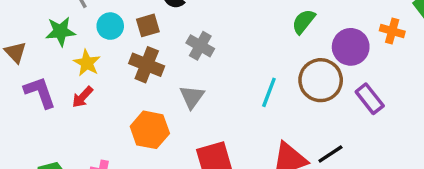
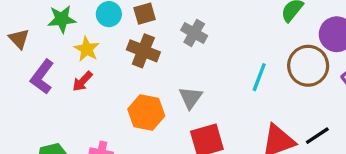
purple L-shape: (40, 92) -> (42, 77), turned -124
gray triangle: (192, 97) -> (190, 98), moved

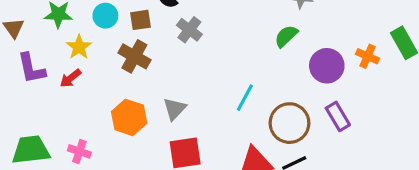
gray cross: (194, 33) -> (189, 30), moved
brown circle: (308, 66) -> (289, 123), moved
purple L-shape: (42, 77) -> (31, 68), turned -56

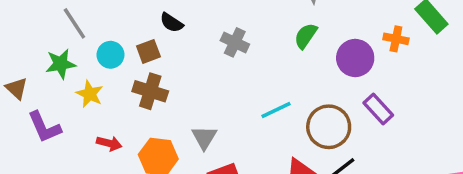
gray cross: (189, 30) -> (235, 42), moved
red arrow: (70, 78) -> (109, 143), moved, turned -115
cyan line: (245, 98) -> (276, 110), turned 48

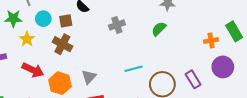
orange cross: (396, 39) -> (211, 40), turned -32
gray cross: (235, 42) -> (117, 25), turned 35
purple circle: (355, 58) -> (223, 67), moved
red arrow: (109, 143) -> (33, 70), size x1.5

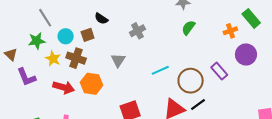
green semicircle: (159, 29) -> (188, 28), moved
brown cross: (62, 44) -> (76, 58), moved
gray triangle: (89, 77) -> (118, 60), moved
orange hexagon: (60, 83) -> (92, 84), moved

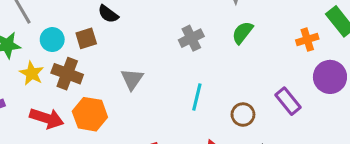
gray cross: (137, 31) -> (191, 38), moved
cyan line: (160, 70) -> (197, 97), turned -54
brown circle: (191, 81) -> (243, 115), size x0.6

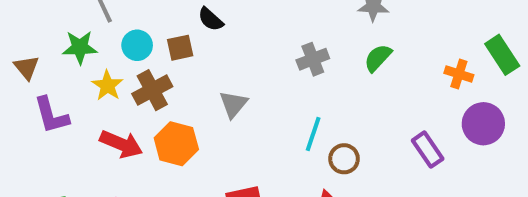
orange cross: (307, 40) -> (459, 74), turned 30
brown cross: (67, 74) -> (152, 90), turned 36
brown circle: (243, 115) -> (344, 159), moved

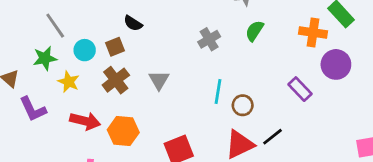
orange cross: (459, 74) -> (313, 33), size x1.4
brown cross: (152, 90) -> (116, 80), moved
orange hexagon: (176, 144) -> (123, 131), moved

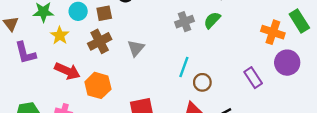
green semicircle: (254, 31) -> (212, 20), moved

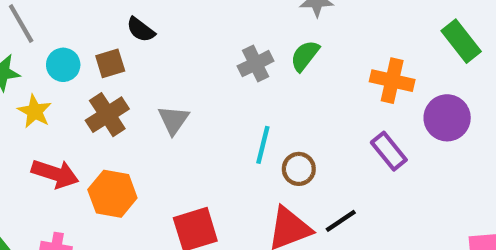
orange cross: (273, 32) -> (392, 81), moved

